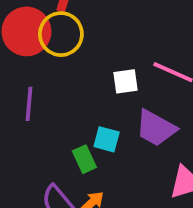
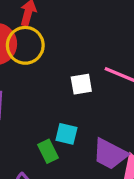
purple trapezoid: (156, 128) -> (110, 154), moved

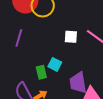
purple trapezoid: (110, 154) -> (78, 83), turned 40

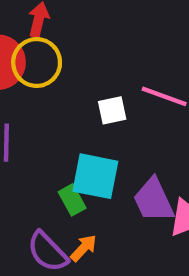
cyan square: (55, 64) -> (95, 176), size x1.6

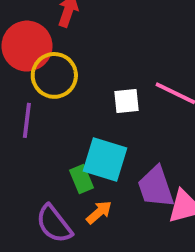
yellow circle: (37, 63) -> (54, 75), moved
orange arrow: (84, 248) -> (99, 212), moved

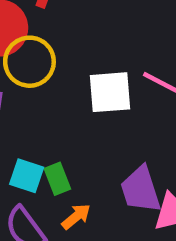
white square: (127, 101) -> (110, 92), size x1.5
cyan square: (105, 160) -> (27, 176), moved, size x0.7

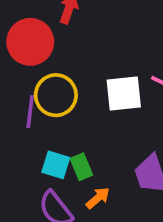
yellow circle: (29, 62) -> (56, 95), moved

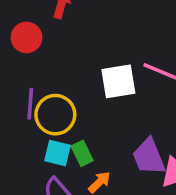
red circle: (30, 42) -> (27, 37), size x0.7
yellow circle: (56, 95) -> (55, 115), moved

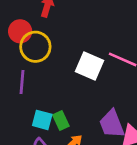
white square: (118, 81) -> (90, 66), turned 32
yellow circle: (55, 115) -> (35, 47), moved

